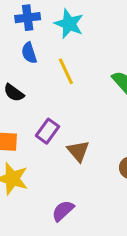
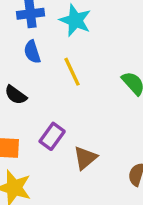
brown triangle: (78, 151) -> (85, 158), turned 30

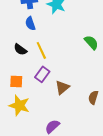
yellow line: (72, 72) -> (41, 50), moved

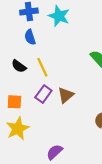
brown triangle: (62, 87) -> (66, 95), moved
yellow star: (19, 105) -> (18, 129), turned 30

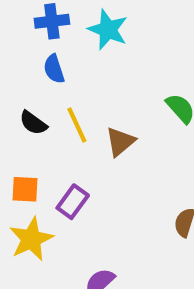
purple rectangle: (43, 94) -> (73, 202), moved
brown triangle: (66, 95) -> (120, 142), moved

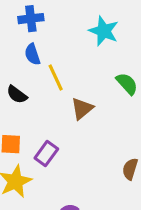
cyan star: (108, 30) -> (104, 31), moved
yellow line: (77, 125) -> (56, 78), moved

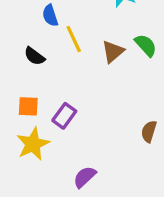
brown triangle: (82, 109) -> (113, 52), moved

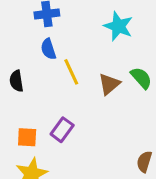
black semicircle: (34, 56) -> (16, 81), moved, turned 45
purple rectangle: (64, 116) -> (62, 130), moved

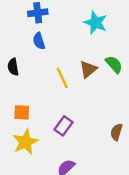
yellow line: (71, 72) -> (62, 78), moved
purple rectangle: (62, 130) -> (64, 126), moved

